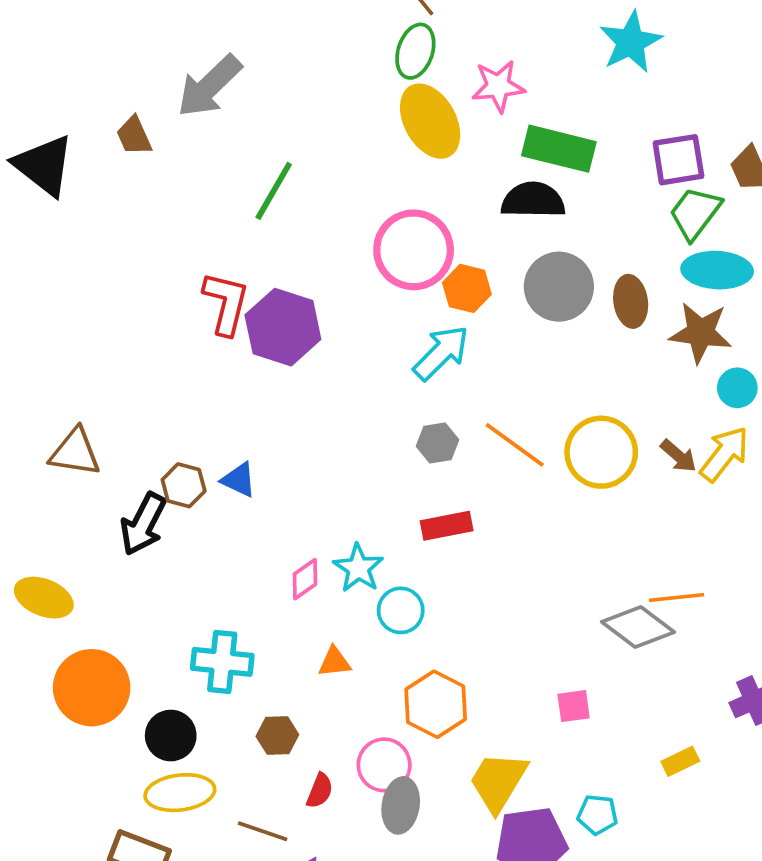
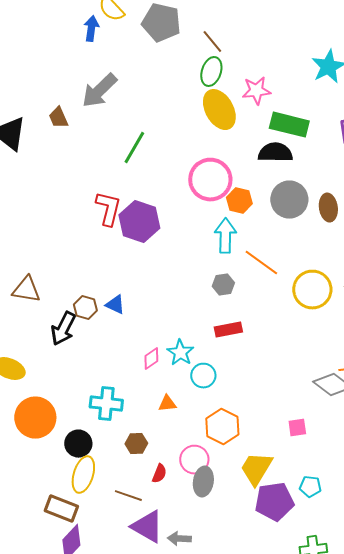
cyan arrow: (441, 353) -> (225, 236), turned -44
orange line: (515, 445) -> (261, 263), moved
yellow ellipse: (180, 793) -> (83, 475), turned -66

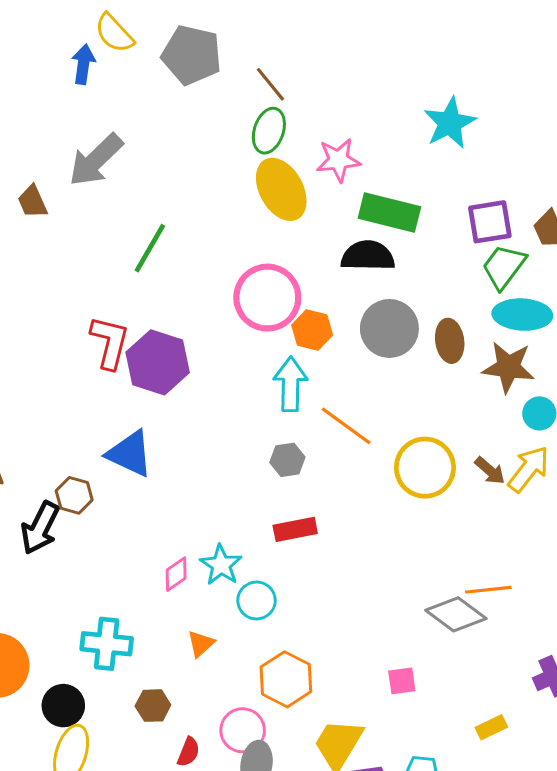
blue triangle: (115, 305) -> (130, 454), moved, size x1.6
orange triangle: (167, 404) -> (201, 644), turned -36

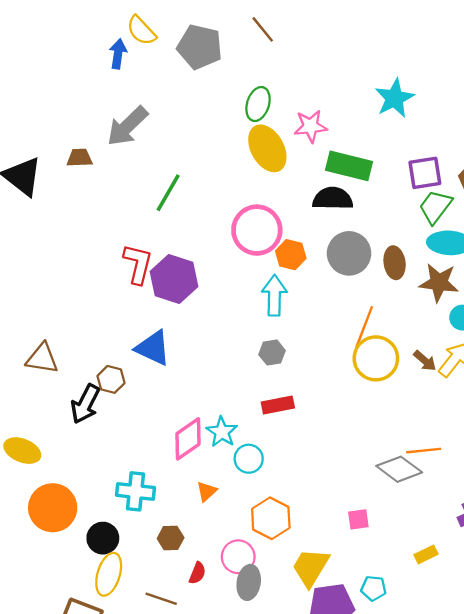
brown line: (270, 84) -> (263, 29), moved
brown trapezoid: (32, 202) -> (79, 158), turned 112
orange line: (346, 426) -> (364, 327), moved, turned 75
pink diamond: (176, 574) -> (188, 439), size x1.6

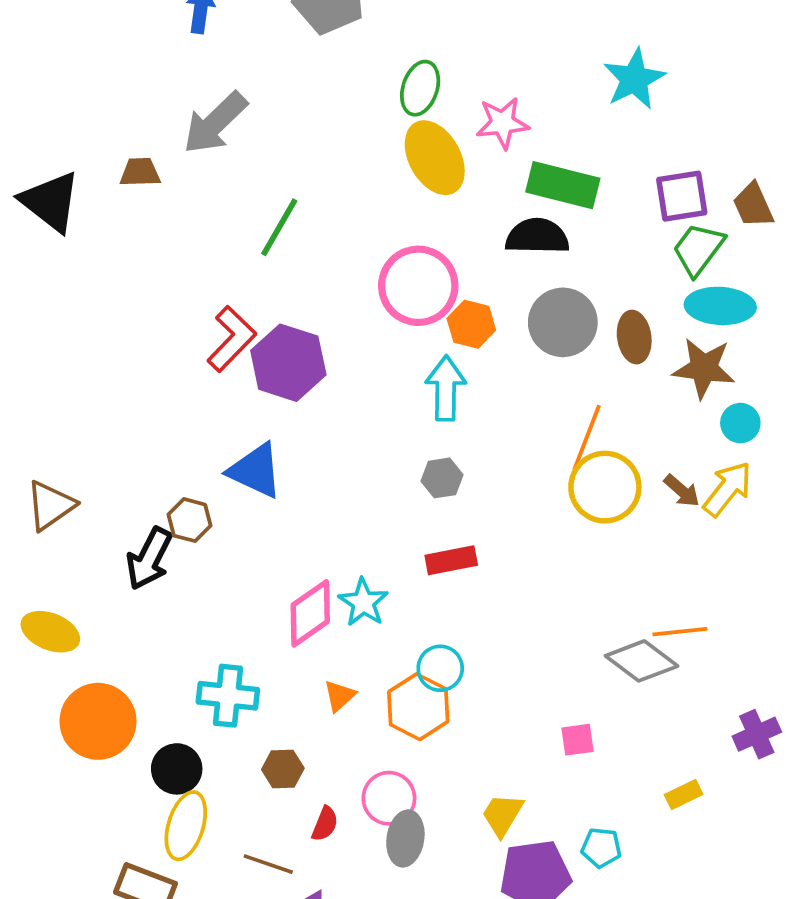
red L-shape: (138, 264) -> (232, 339), turned 30
brown triangle: (42, 358) -> (50, 505), moved, turned -44
cyan circle: (249, 459) -> (440, 668), moved
orange hexagon: (271, 518) -> (418, 707), moved
yellow trapezoid: (311, 567) -> (502, 815), size x0.7

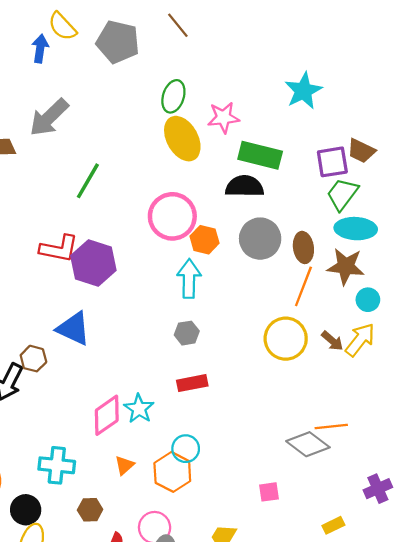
brown trapezoid: (753, 205) -> (361, 151), moved, turned -40
red L-shape: (232, 339) -> (59, 249), turned 57
orange line: (587, 438) -> (303, 286), moved

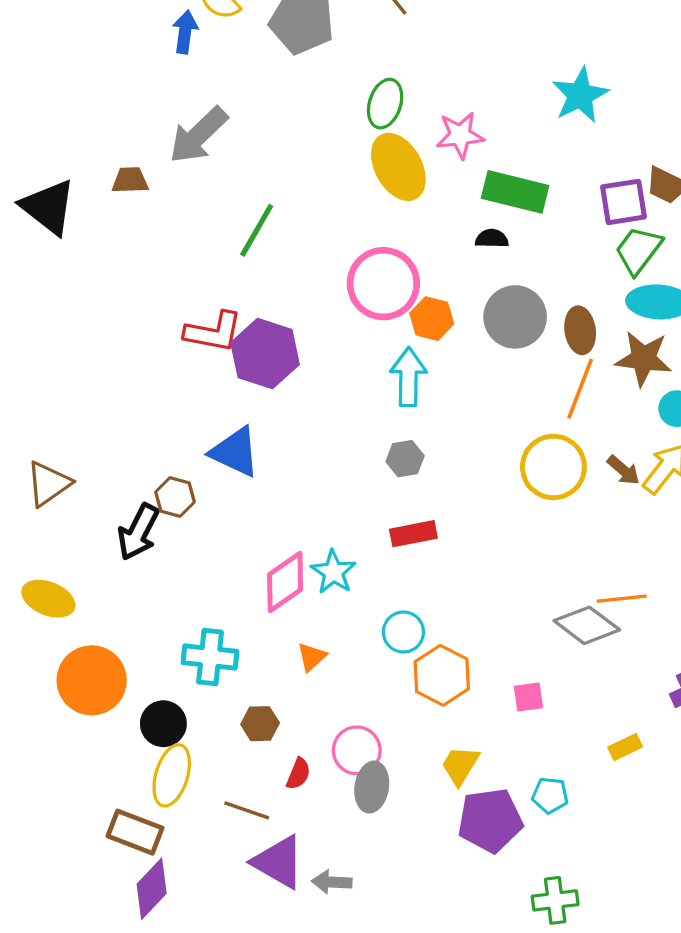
black semicircle: (245, 186) -> (492, 239), size x0.6
orange hexagon: (172, 472) -> (442, 675), moved

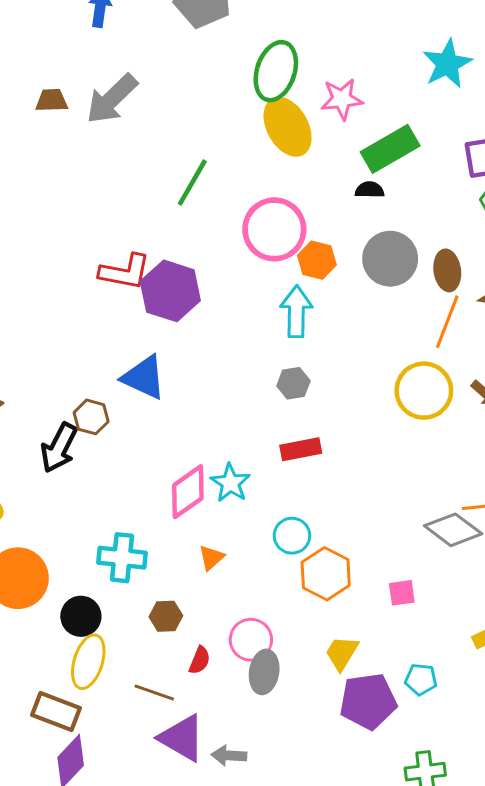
green ellipse: (385, 104) -> (276, 71), size x1.4
brown trapezoid: (130, 180) -> (52, 100), moved
green rectangle: (515, 192) -> (390, 149), turned -44
green line: (257, 230) -> (192, 183), moved

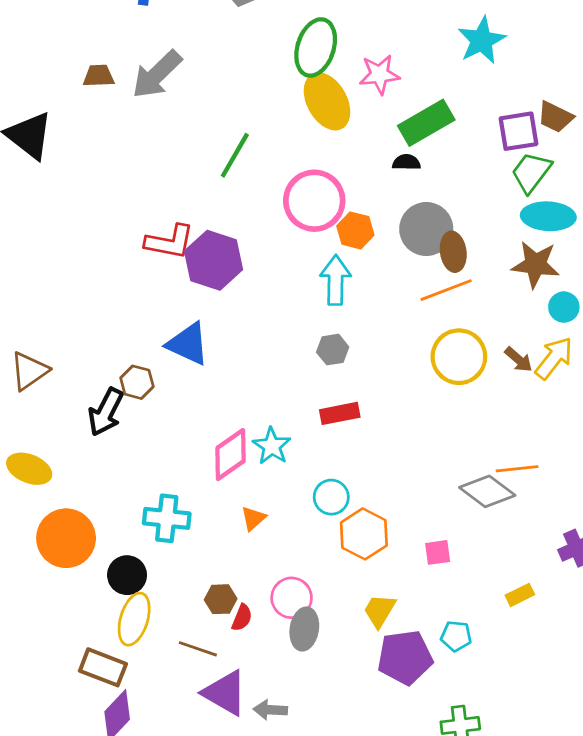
brown ellipse: (447, 270) -> (453, 252), moved
orange line: (447, 322) -> (446, 290), moved, turned 48
brown hexagon: (166, 616) -> (221, 599), moved

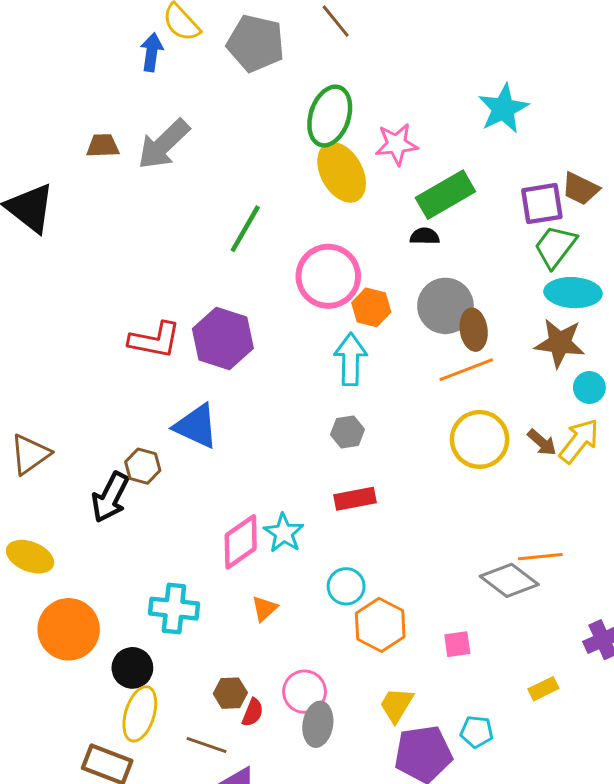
red L-shape: (170, 242) -> (155, 340), moved

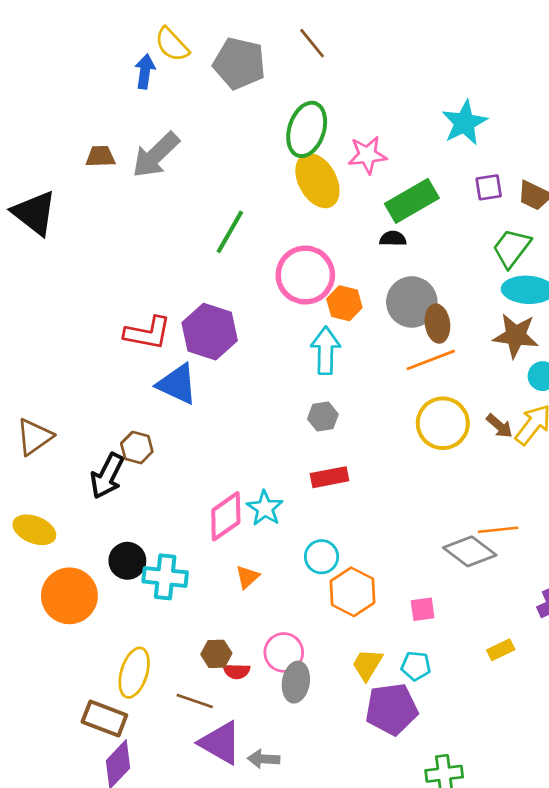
purple square: (542, 204) -> (489, 187), moved, size x0.7
blue triangle: (196, 426) -> (177, 384), moved
black circle: (132, 668) -> (127, 561), moved
red semicircle: (253, 712) -> (237, 671), turned 70
cyan pentagon: (477, 732) -> (416, 666), moved

